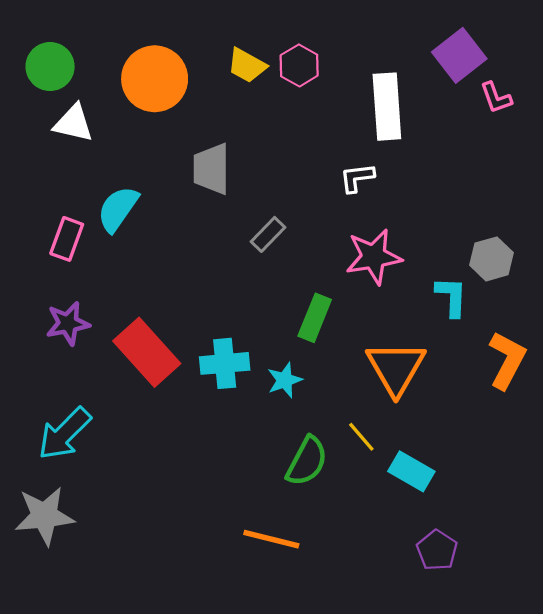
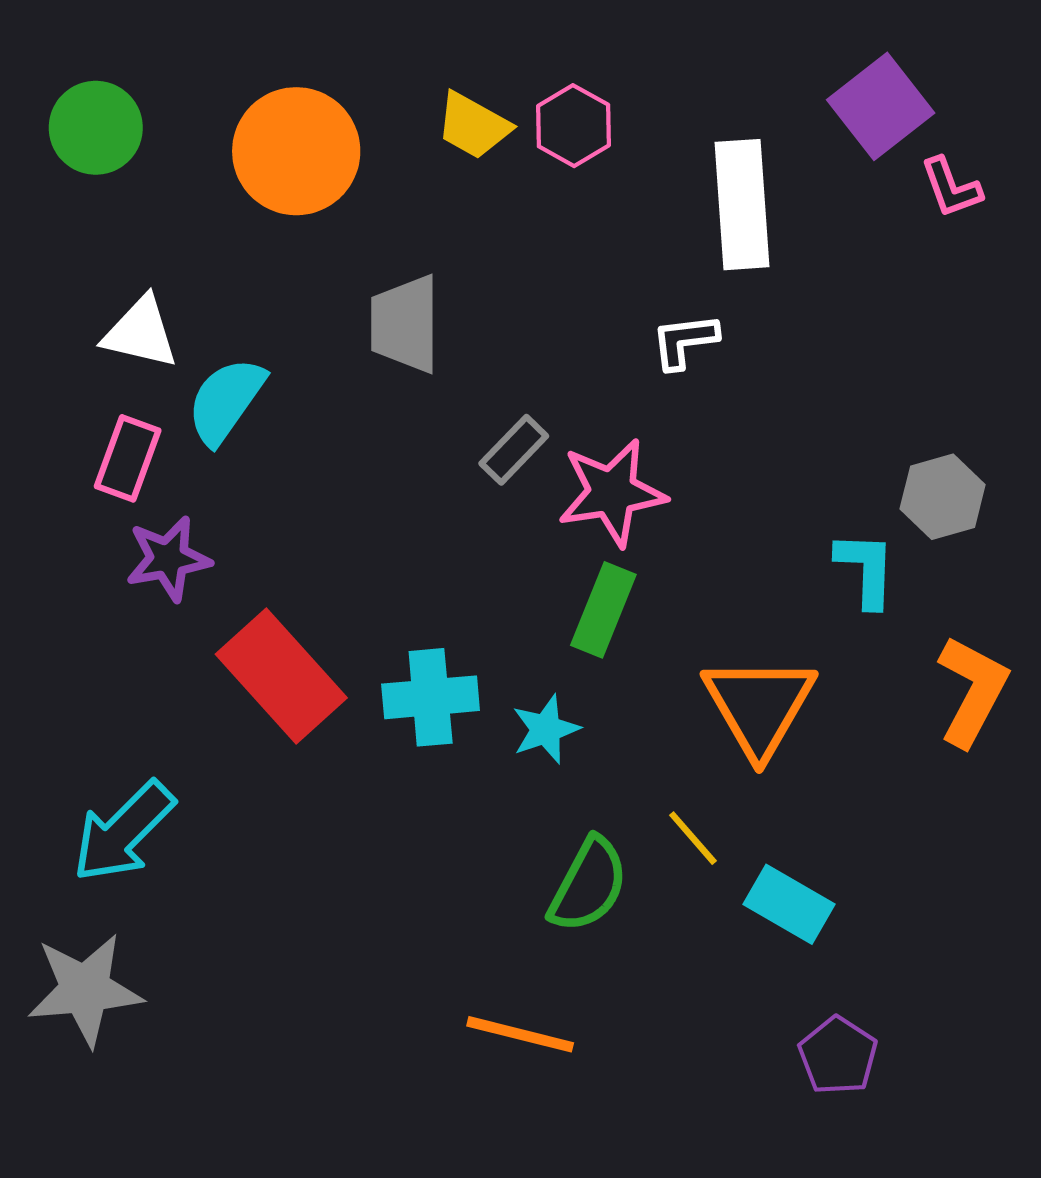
white triangle: (73, 123) -> (140, 333), moved
pink star: (374, 257) -> (612, 492), moved
purple star: (68, 323) -> (168, 559), moved

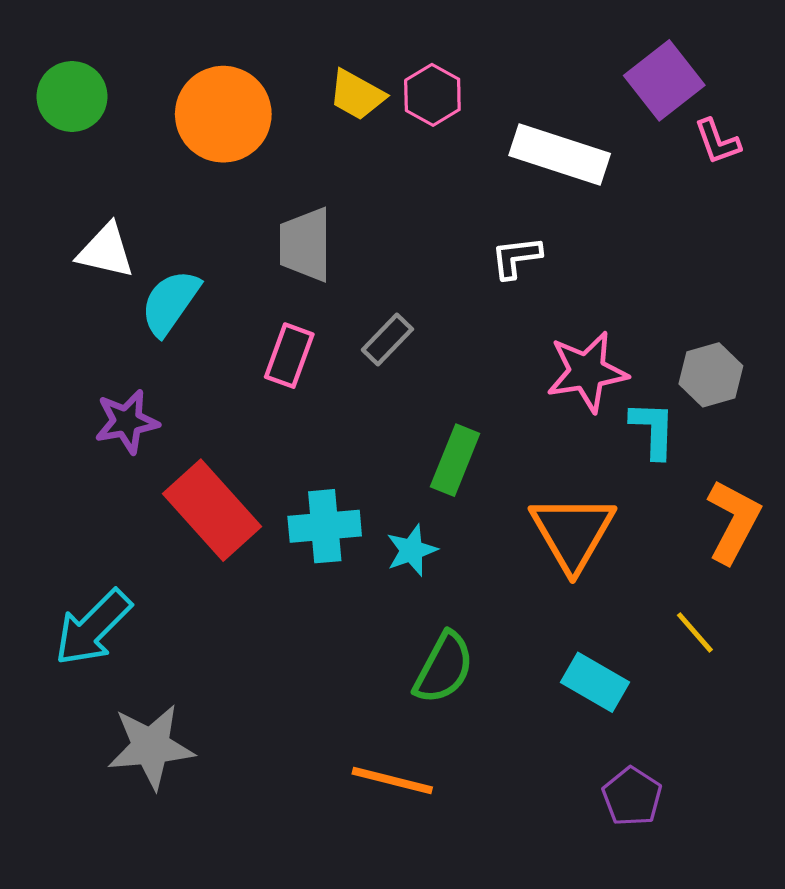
white rectangle: (742, 205) -> (560, 154), turned -68
pink rectangle: (128, 458) -> (289, 356), moved
pink star: (612, 492) -> (587, 372), moved
yellow line: (693, 838) -> (695, 632), moved
gray star: (85, 990) -> (151, 747), moved

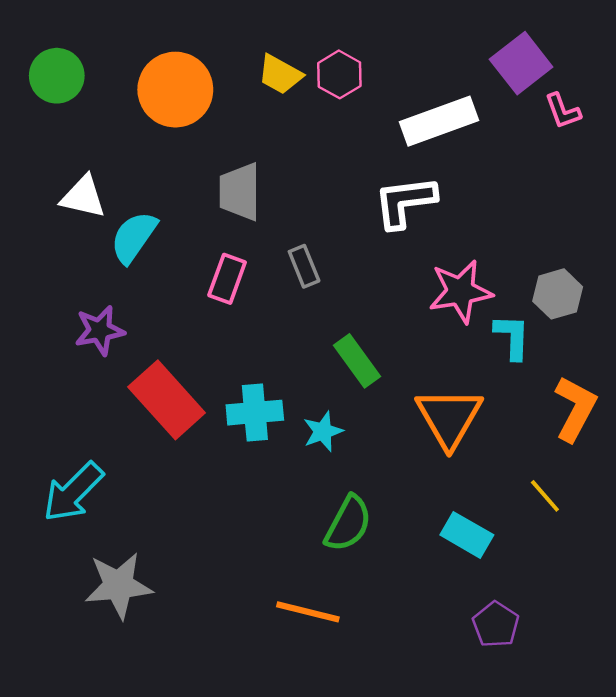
white rectangle: (560, 154) -> (439, 121), turned -38
white L-shape: (516, 257) -> (405, 202), size x1.6
gray rectangle: (387, 340) -> (304, 266), turned -66
green rectangle: (455, 460) -> (357, 361), turned -58

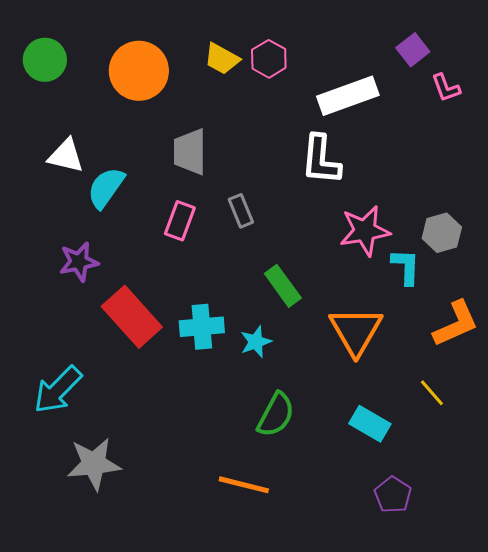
purple square: (521, 63) -> (413, 50), size x0.7
white L-shape: (405, 202) -> (321, 160), turned -78
orange L-shape: (575, 409) -> (456, 324), turned 38

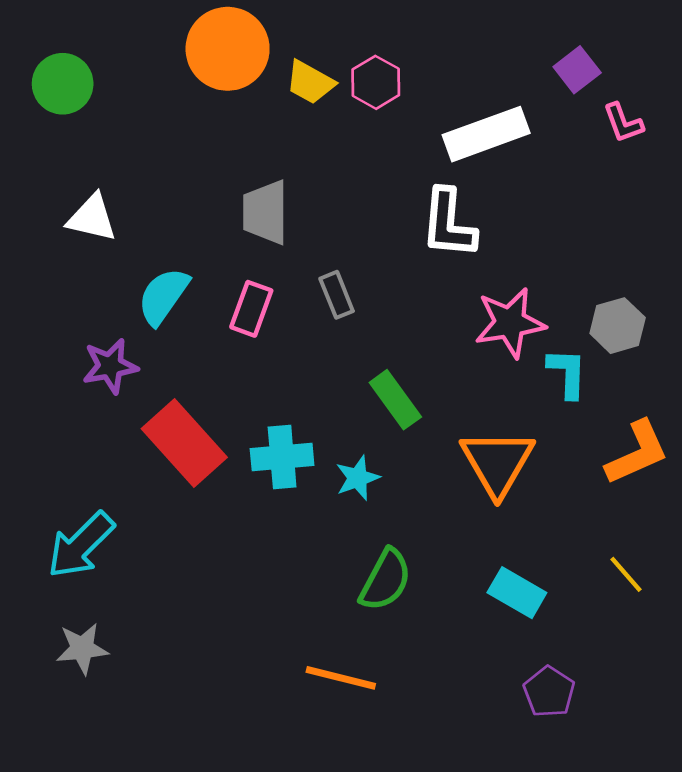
orange circle: (139, 71) -> (228, 49), moved
cyan semicircle: (106, 188) -> (163, 296), moved
yellow line: (432, 393) -> (626, 574), moved
gray star: (94, 464) -> (82, 648), moved, size x0.7

